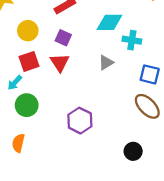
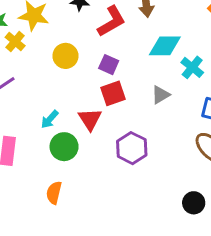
cyan cross: (132, 40) -> (192, 67), turned 30
red square: (29, 61) -> (113, 93), moved
red triangle: (60, 63) -> (90, 119), moved
purple hexagon: (80, 121) -> (132, 148), moved

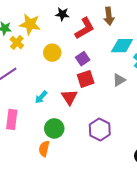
purple square: (109, 65) -> (83, 59), turned 32
green circle: (64, 147) -> (54, 128), moved
purple hexagon: (132, 148) -> (100, 129), moved

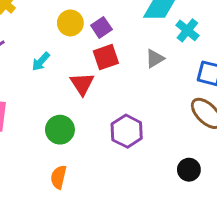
yellow circle: (52, 53) -> (70, 23), moved
cyan arrow: (41, 97) -> (41, 61), moved
orange semicircle: (44, 149) -> (58, 177), moved

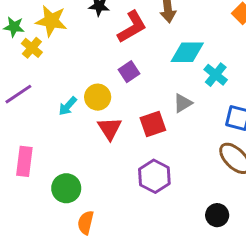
yellow circle: (70, 23) -> (98, 97), moved
red square: (106, 57) -> (153, 124), moved
green circle: (60, 130) -> (66, 188), moved

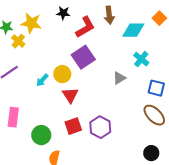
cyan diamond: (187, 52) -> (133, 30), moved
purple square: (129, 72) -> (83, 57), size x1.6
red square: (153, 124) -> (73, 126), moved
black circle: (217, 215) -> (151, 153), moved

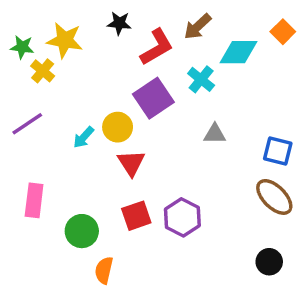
brown arrow: (109, 15) -> (198, 27), turned 54
cyan cross: (141, 59) -> (201, 79), moved
gray triangle: (119, 78) -> (215, 134), turned 32

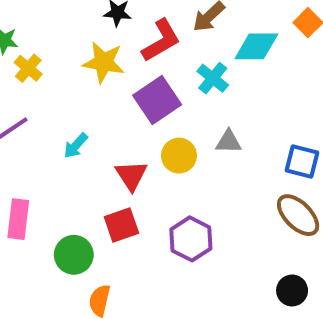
yellow star: (65, 40) -> (104, 62), moved
yellow circle: (118, 127) -> (179, 156), moved
red square: (136, 216) -> (121, 225), moved

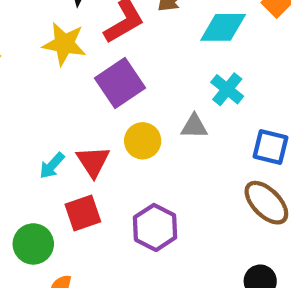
cyan cross: (213, 78) -> (227, 89), moved
cyan arrow: (76, 146) -> (52, 166), moved

